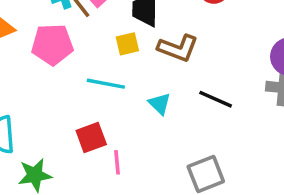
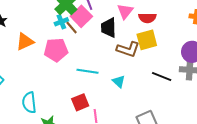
yellow square: (127, 44) -> (147, 40), moved, size x1.5
black line: (216, 99) -> (162, 77), moved

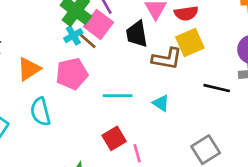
cyan semicircle: (29, 103) -> (40, 112), moved

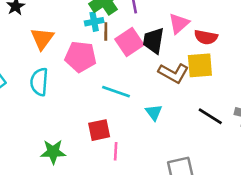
pink square: (99, 24) -> (129, 42), moved
brown line: (88, 41) -> (106, 32), turned 30
orange triangle: (29, 69) -> (42, 39), turned -40

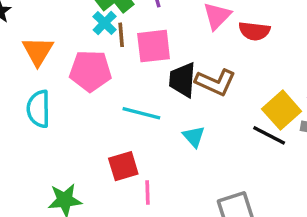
cyan cross: (94, 22) -> (105, 23), turned -30
black trapezoid: (153, 41) -> (182, 80), moved
pink square: (129, 42) -> (154, 46), turned 32
yellow square: (200, 65) -> (282, 110), moved, turned -32

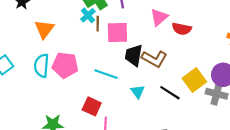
pink pentagon: (90, 71) -> (65, 65), moved
black line: (269, 135) -> (170, 93), moved
red square: (123, 166) -> (92, 106), turned 36

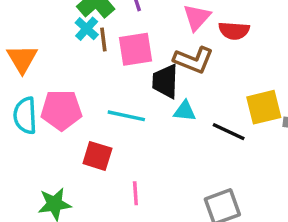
brown L-shape: (154, 59) -> (193, 60), moved
yellow square: (194, 80) -> (264, 107), turned 30
cyan triangle: (138, 92) -> (185, 111), moved, turned -40
red square: (92, 106) -> (97, 156), moved

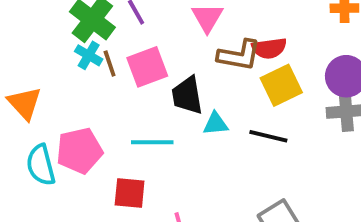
red semicircle: (234, 31) -> (269, 48), moved
brown L-shape: (193, 60) -> (239, 55), moved
yellow square: (264, 107) -> (281, 85), moved

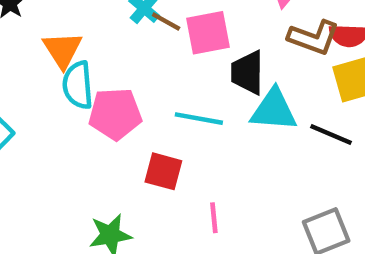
brown line: (110, 64) -> (166, 22), turned -52
cyan triangle: (216, 124) -> (274, 110), size x1.6
cyan semicircle: (41, 165) -> (78, 85), moved

